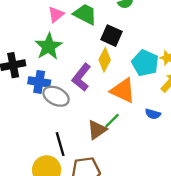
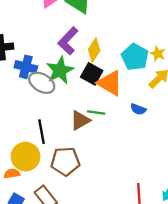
black square: (111, 36) -> (92, 74), moved
green star: (49, 46) -> (60, 70), moved
purple L-shape: (81, 77) -> (68, 41), moved
green line: (112, 121) -> (96, 113), turned 48

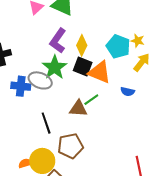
blue cross: (26, 67) -> (21, 86), moved
green line: (96, 113) -> (91, 100), turned -35
brown triangle: (80, 120) -> (78, 108), turned 42
yellow circle: (26, 157) -> (42, 161), moved

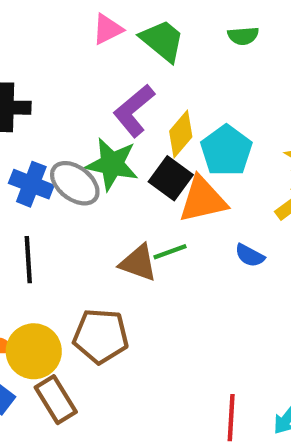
cyan pentagon: (118, 46) -> (226, 151), moved
green star: (54, 67) -> (112, 164), turned 30
orange triangle: (100, 72) -> (203, 200), turned -50
black line: (46, 123) -> (28, 260), moved

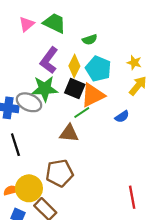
green semicircle: (243, 36) -> (90, 40), moved
green line: (170, 252) -> (82, 113), moved
blue semicircle: (250, 255) -> (122, 117), turned -48

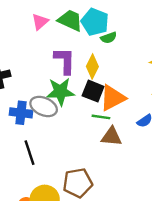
purple L-shape: (49, 60) -> (65, 61), turned 145
cyan pentagon: (98, 69) -> (95, 22), moved
green line: (82, 113) -> (101, 117), turned 42
brown triangle: (69, 133) -> (112, 137), moved

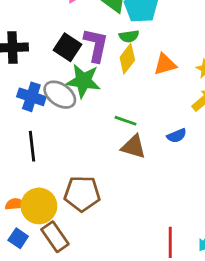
green semicircle: (109, 38) -> (129, 36), moved
black square: (93, 91) -> (67, 47), moved
orange triangle: (113, 98) -> (165, 64), moved, size x0.7

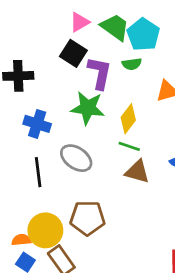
black square: (67, 47) -> (73, 53), moved
yellow diamond: (127, 59) -> (128, 119), moved
gray ellipse: (60, 95) -> (76, 158), moved
orange semicircle: (15, 204) -> (21, 240), moved

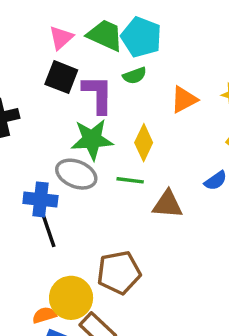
blue cross: (37, 124) -> (40, 199), moved
green line: (129, 146) -> (130, 180), moved
gray ellipse: (76, 158) -> (76, 174), moved

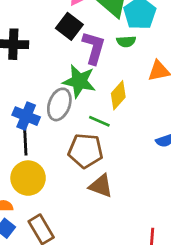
gray ellipse: (76, 174) -> (59, 104), turned 72
brown triangle: (168, 204) -> (101, 186), moved
brown pentagon: (119, 272) -> (86, 151), moved
yellow circle: (71, 298) -> (28, 178), moved

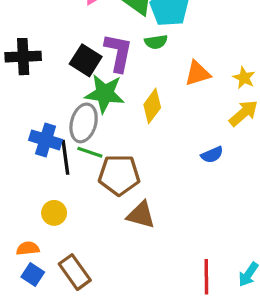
black square: (69, 26) -> (86, 60), moved
green line: (99, 121) -> (90, 152), moved
black line: (25, 141) -> (65, 157), moved
yellow circle: (28, 178) -> (54, 213), size x0.6

